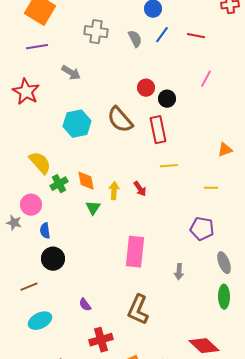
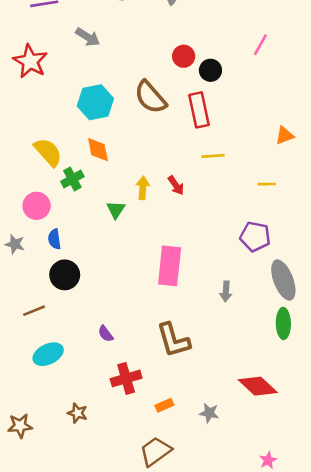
orange diamond: (86, 181) -> (98, 150), moved
gray star: (14, 223) -> (15, 244), moved
gray ellipse: (224, 263) -> (283, 280), size x1.4
brown L-shape: (138, 310) -> (173, 340), turned -40

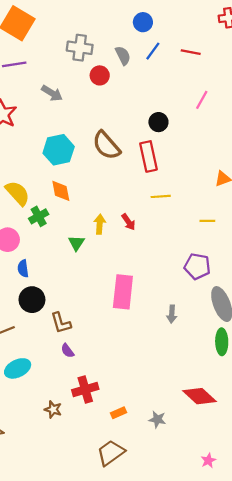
red circle: (184, 56) -> (100, 75), moved
brown L-shape: (173, 340) -> (61, 323), moved, size x0.7
brown star: (77, 413) -> (53, 409), moved

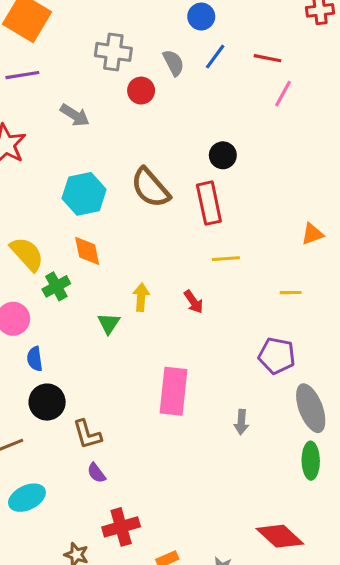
pink line: (202, 100) -> (283, 94), moved
red arrow: (129, 222) -> (194, 302), moved

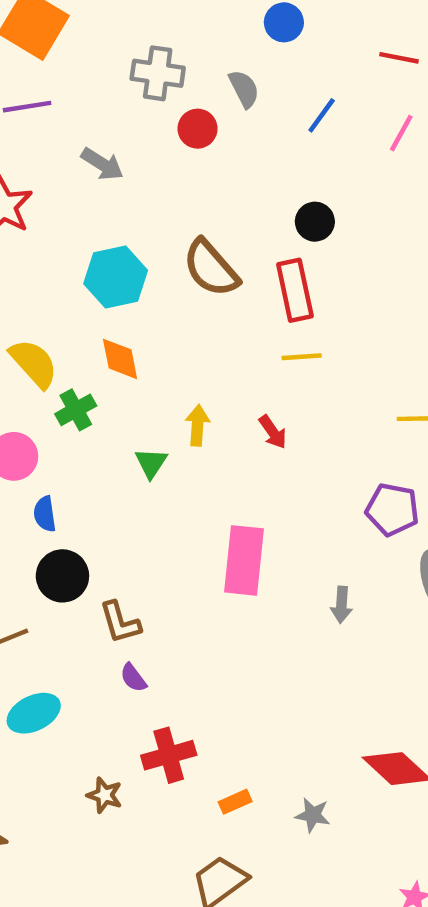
blue line: (215, 57) -> (322, 115), moved
red line: (268, 58) -> (399, 58), moved
yellow line: (226, 259) -> (302, 357), moved

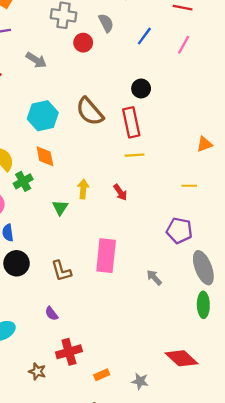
gray arrow: (341, 605) -> (154, 278), turned 133
brown L-shape: (120, 622) -> (61, 271), moved

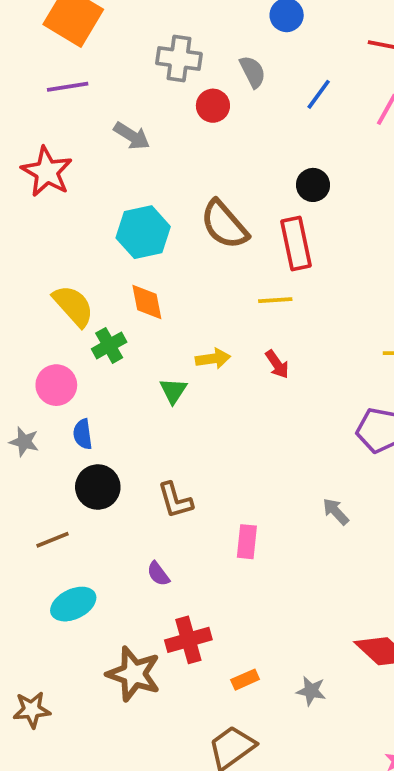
yellow line: (135, 155) -> (275, 300), moved
yellow arrow: (83, 189) -> (213, 359), turned 78
pink rectangle: (106, 256) -> (247, 542), moved, size x0.6
brown star: (37, 371) -> (134, 674), size x1.8

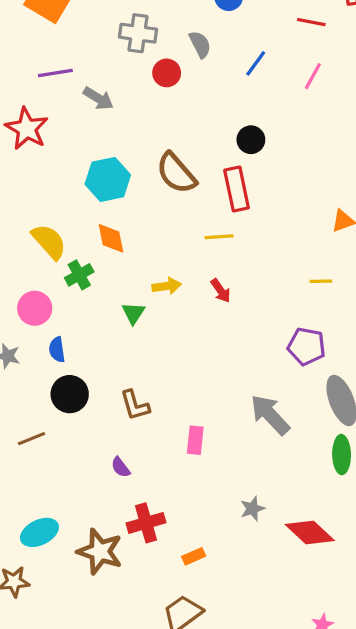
purple line: (68, 87) -> (55, 73), moved
gray arrow: (336, 512) -> (270, 415), size x1.8
cyan ellipse: (73, 604) -> (39, 532), moved
gray star: (311, 691) -> (253, 509), moved, turned -30

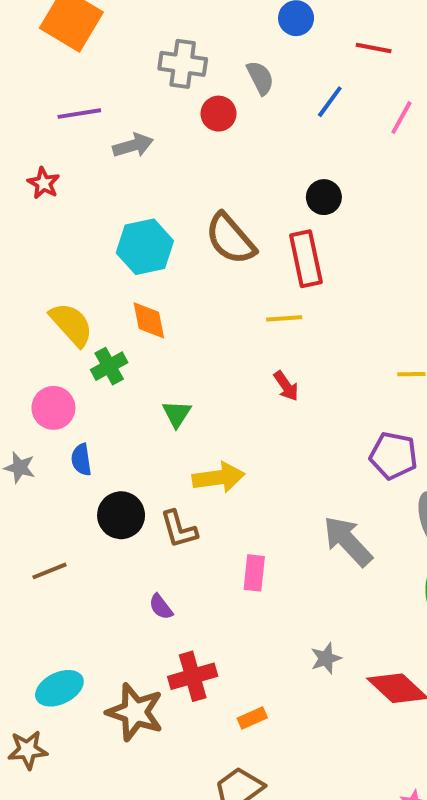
red line: (311, 22) -> (374, 48), moved
gray arrow: (98, 98) -> (133, 145), turned -48
red star: (27, 129) -> (44, 183), size x0.6
yellow arrow: (167, 286) -> (218, 477), moved, size x1.4
black circle: (70, 394) -> (121, 515), moved

